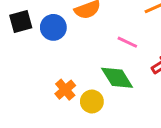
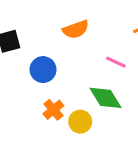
blue circle: (53, 27) -> (43, 70), moved

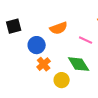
orange semicircle: (76, 29) -> (59, 28), moved
orange cross: (53, 110) -> (44, 64), moved

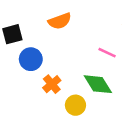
orange semicircle: (59, 28) -> (60, 21), moved
blue circle: (37, 45) -> (31, 59), moved

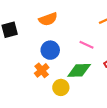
blue circle: (31, 59) -> (50, 50), moved
green diamond: (98, 84) -> (79, 70), turned -60

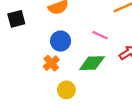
yellow circle: (61, 87) -> (66, 90), moved

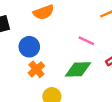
blue circle: (61, 41) -> (29, 47), moved

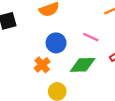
blue circle: (29, 47) -> (56, 43), moved

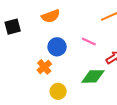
green diamond: (83, 65) -> (93, 76), moved

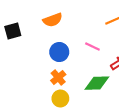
orange cross: (44, 67) -> (58, 77), moved

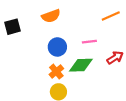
pink line: (92, 46) -> (89, 42), turned -32
green diamond: (97, 83) -> (81, 65), moved

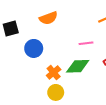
blue circle: (57, 47) -> (34, 48), moved

